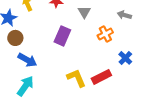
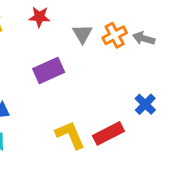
orange cross: (105, 34) -> (115, 35), moved
purple rectangle: (62, 36) -> (49, 71), turned 42

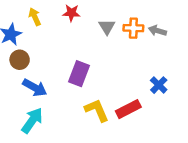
orange cross: (115, 35) -> (133, 28), turned 30
purple rectangle: (49, 71) -> (79, 74), moved, turned -45

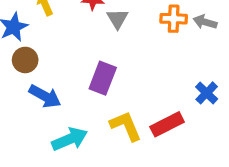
gray triangle: (107, 27) -> (118, 19), moved
cyan arrow: (32, 120) -> (70, 139), moved, turned 32

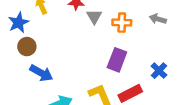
orange cross: (174, 19) -> (122, 23), moved
purple rectangle: (103, 78) -> (117, 60), moved

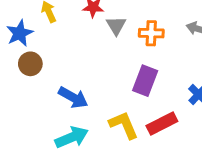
blue arrow: (41, 73) -> (73, 97), moved

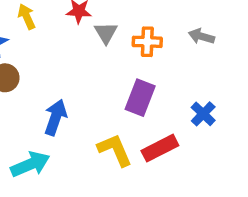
blue arrow: (73, 97) -> (55, 117), turned -100
cyan arrow: (72, 137) -> (30, 164), moved

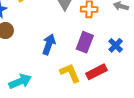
blue cross: (203, 114) -> (116, 45), moved
blue arrow: (55, 117) -> (49, 44), moved

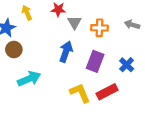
blue arrow: (49, 44) -> (66, 52), moved
cyan arrow: (20, 81) -> (29, 79), moved

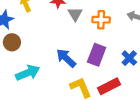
blue arrow: (66, 52) -> (66, 58), moved, turned -66

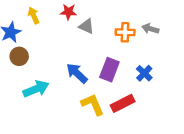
gray triangle: (75, 14) -> (87, 26), turned -35
orange cross: (101, 20) -> (125, 32), moved

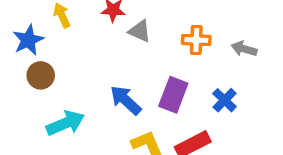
gray arrow: (150, 29) -> (244, 49), moved

